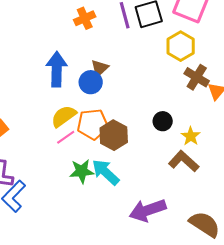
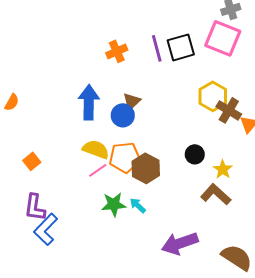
yellow hexagon: (181, 46) -> (213, 96), moved
yellow semicircle: (64, 116) -> (96, 149), turned 56
cyan arrow: (106, 172) -> (138, 205), size x0.6

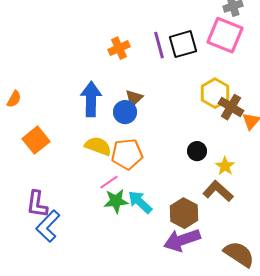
orange square: (32, 161) -> (36, 140), moved, size x1.5
brown hexagon: (146, 168) -> (184, 213), moved
pink line: (98, 170) -> (109, 182), moved
cyan arrow: (138, 205) -> (140, 202), size x1.5

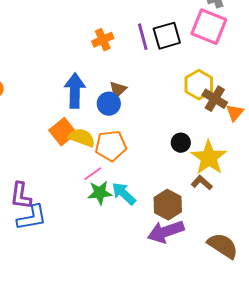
orange square: (36, 140) -> (63, 132), moved
yellow star: (225, 166) -> (209, 158), size x1.8
brown L-shape: (218, 191) -> (202, 183), size x0.7
blue L-shape: (48, 226) -> (32, 218), turned -144

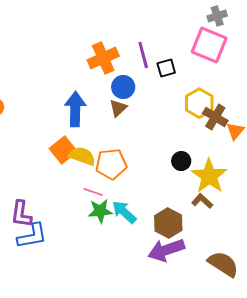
black square: (167, 36) -> (166, 68), moved, size x0.7
orange cross: (103, 40) -> (103, 58), size x1.4
blue circle: (109, 104) -> (123, 87), moved
pink line: (93, 174) -> (93, 192), turned 54

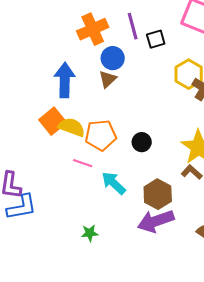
black circle: (181, 161) -> (142, 142), moved
green star: (100, 211) -> (90, 233), moved, size x0.7

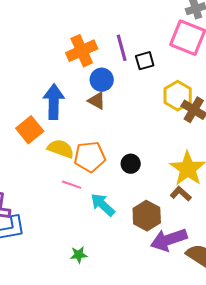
brown triangle: (108, 79) -> (97, 101), turned -48
orange square: (53, 121) -> (30, 130), moved
purple arrow: (156, 221) -> (169, 240), moved

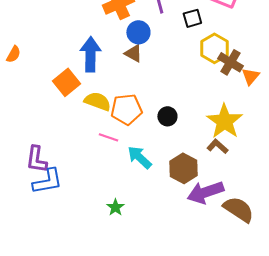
black square: (145, 61) -> (192, 18), moved
green star: (79, 255) -> (115, 207), turned -30

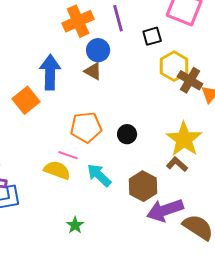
yellow semicircle: (97, 101) -> (57, 170), moved

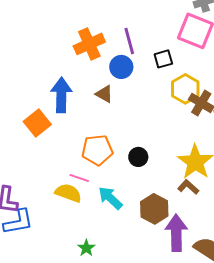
blue circle: (98, 50) -> (121, 67), moved
purple arrow: (165, 210) -> (176, 233), turned 108

